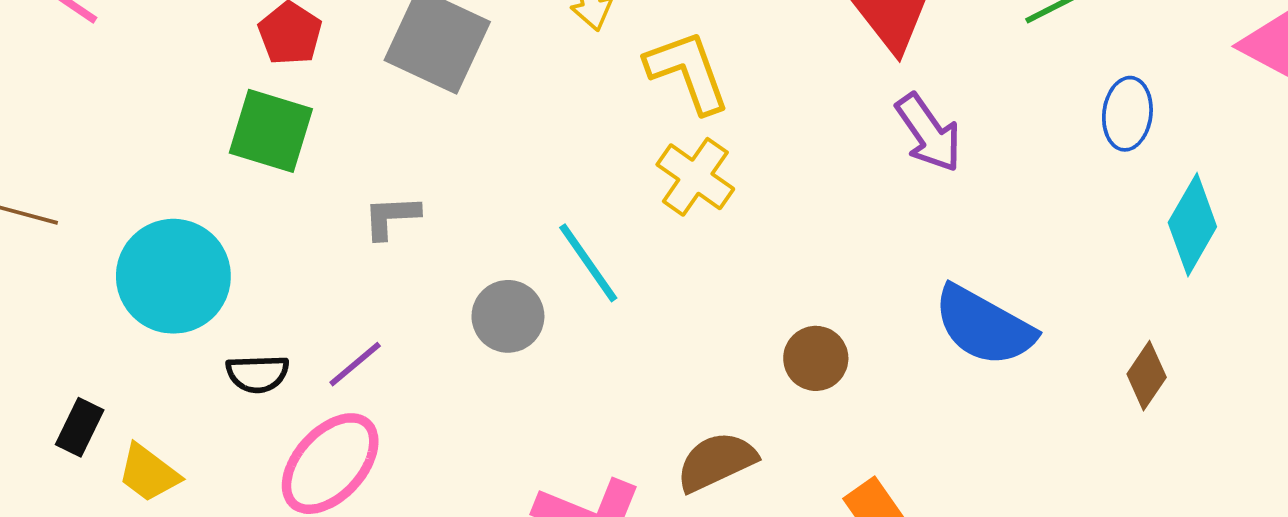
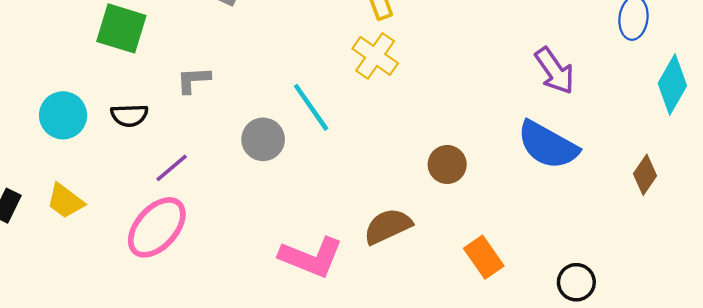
purple arrow: (929, 133) -> (555, 71), moved
cyan circle: (173, 276) -> (63, 115), size x0.7
black semicircle: (258, 374) -> (129, 115), moved
yellow trapezoid: (149, 473) -> (65, 201), moved

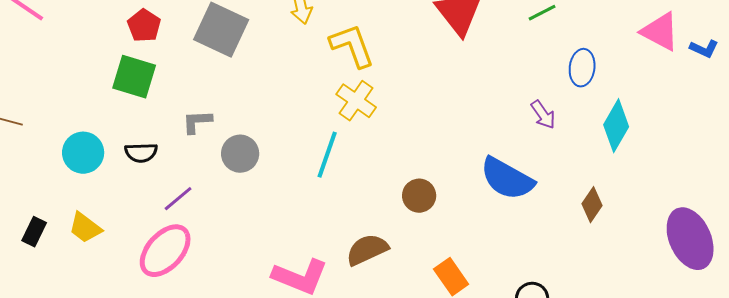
purple arrow: (555, 71) -> (543, 115), moved, size x0.7
cyan line: (311, 107) -> (327, 155), moved, turned 54
gray circle: (263, 139) -> (240, 154), moved

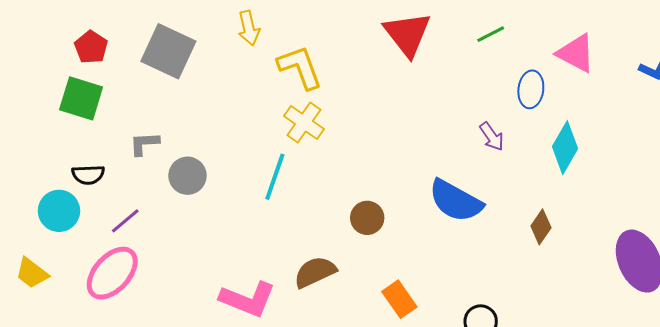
pink triangle: (660, 32) -> (576, 53), moved
cyan circle: (83, 153) -> (59, 211), moved
yellow trapezoid: (85, 228) -> (32, 273), moved

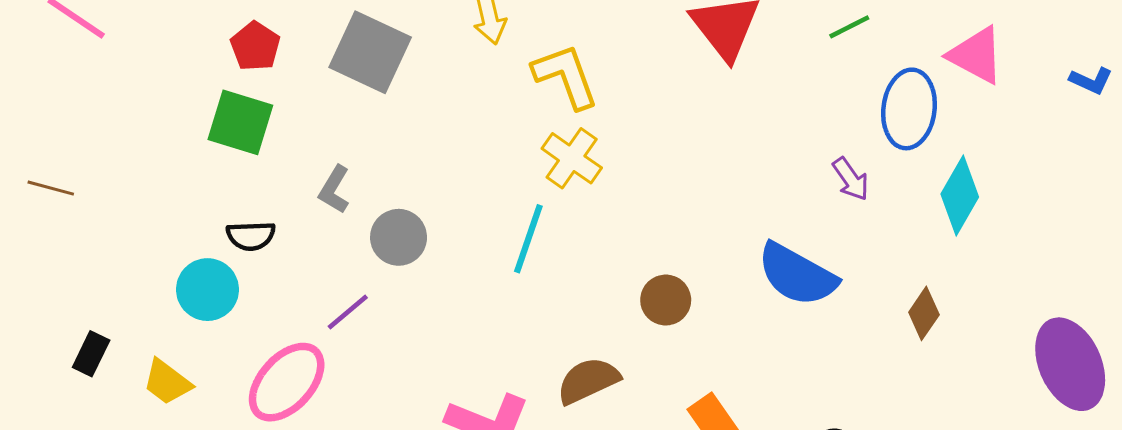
blue ellipse: (531, 89) -> (909, 109), size x1.4
gray L-shape: (144, 144) -> (334, 190), turned -56
purple line: (125, 221) -> (348, 312), moved

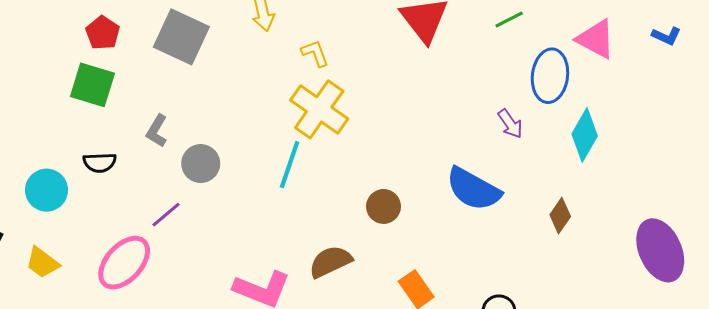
yellow L-shape: (566, 76) -> (315, 53), size x0.6
blue L-shape: (1091, 81) -> (666, 36), moved
yellow cross: (572, 158) -> (319, 109), size x1.4
cyan circle: (207, 290) -> (47, 190), moved

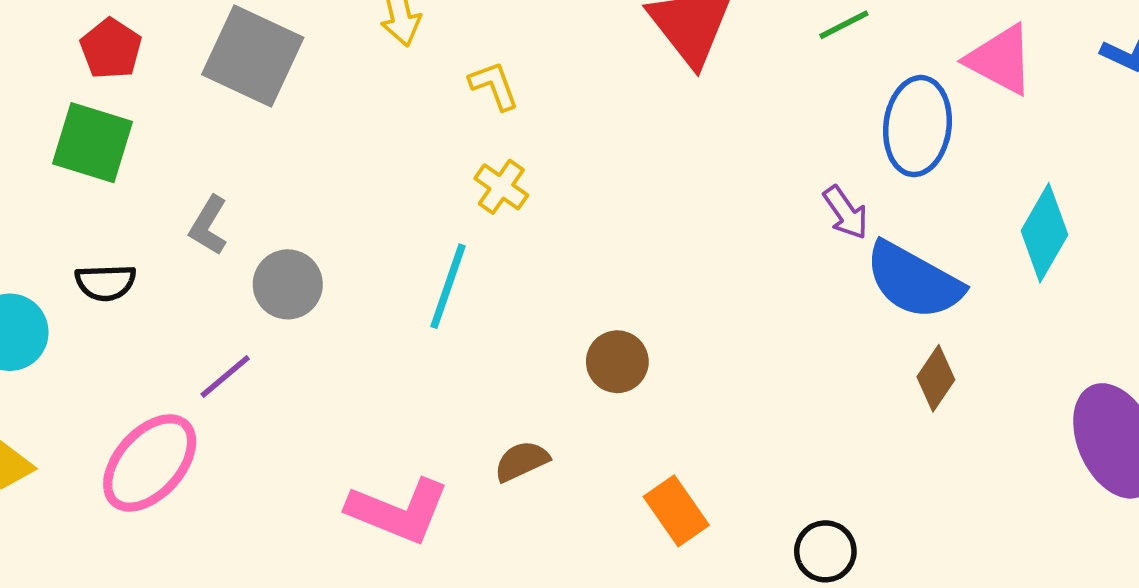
yellow cross: (319, 109) -> (501, 187), size x0.5
cyan diamond: (585, 135) -> (1044, 233), moved
blue semicircle: (473, 189) -> (914, 281), moved
brown semicircle: (330, 262) -> (522, 461), size x0.7

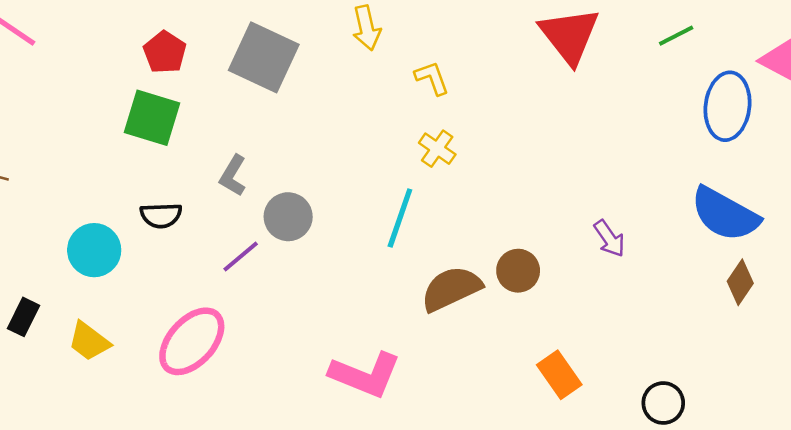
purple arrow: (846, 213) -> (609, 239), moved
purple line: (225, 376) -> (241, 257), moved
brown semicircle: (522, 461) -> (451, 289), moved, size x1.6

